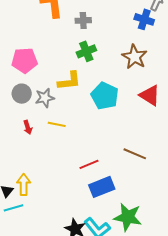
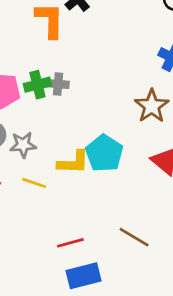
gray cross: (83, 20) -> (58, 84), moved
green cross: (86, 51) -> (37, 85), moved
yellow L-shape: (69, 81) -> (73, 162), moved

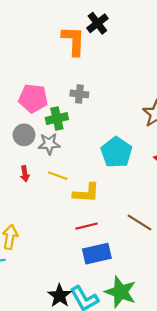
green cross: (37, 85) -> (57, 119), moved
yellow L-shape: (73, 162) -> (86, 193), moved

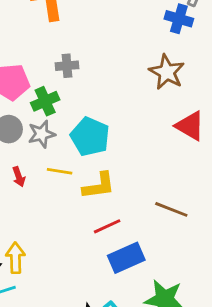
cyan pentagon: (116, 152) -> (90, 137), moved

